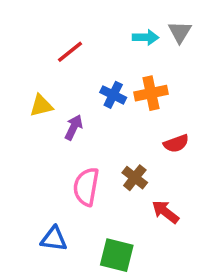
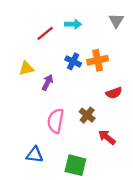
cyan arrow: (146, 37) -> (73, 24), moved

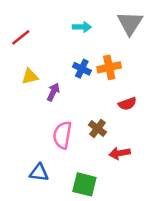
gray triangle: (116, 21) -> (130, 23), size x1.5
red line: (45, 33) -> (21, 37), moved
red arrow: (107, 137) -> (120, 153), turned -48

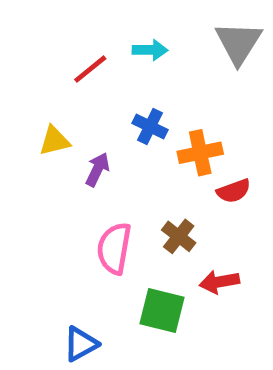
red line: (21, 37) -> (90, 69), moved
orange cross: (109, 67) -> (200, 153), moved
blue triangle: (39, 173) -> (81, 344), moved, turned -36
green square: (84, 184) -> (162, 310), moved

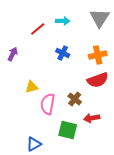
yellow triangle: (54, 141) -> (32, 87), moved
orange cross: (200, 153) -> (98, 55), moved
purple arrow: (97, 169) -> (13, 54), moved
red semicircle: (234, 191) -> (98, 80), size x1.5

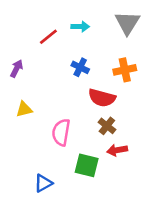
red semicircle: (98, 80) -> (102, 98), moved, turned 35
yellow triangle: (32, 87) -> (24, 109), moved
brown cross: (75, 99) -> (107, 126), moved

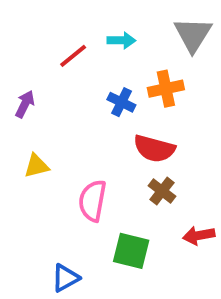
orange cross: (125, 70) -> (166, 89), moved
red arrow: (117, 150) -> (199, 235), moved

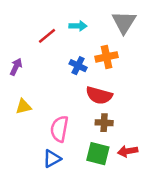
brown cross: (162, 191) -> (104, 123), turned -35
green square: (131, 251) -> (98, 154), moved
blue triangle: (65, 278) -> (52, 159), moved

